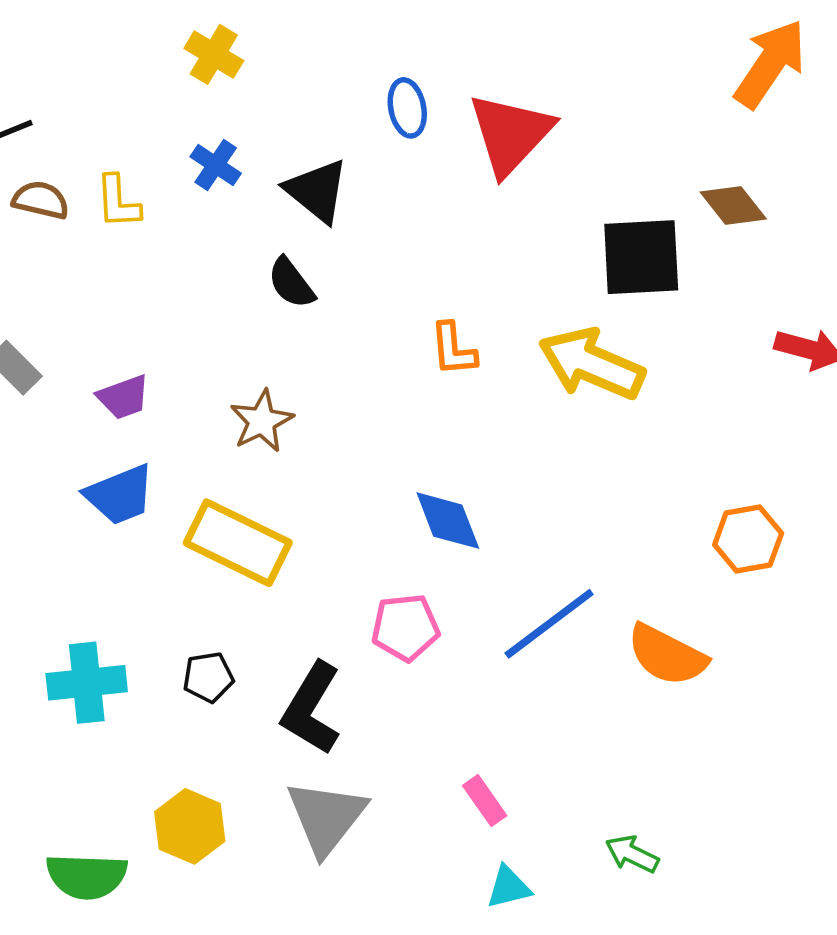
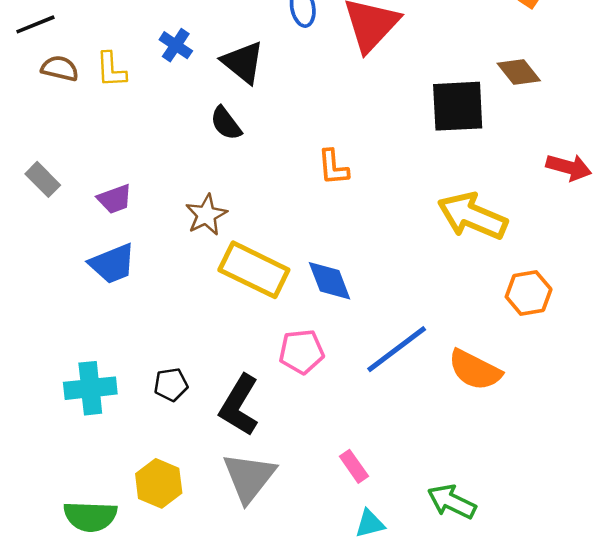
yellow arrow: (591, 364) -> (472, 216), moved
yellow rectangle: (238, 543) -> (254, 270), moved
green arrow: (632, 854) -> (452, 502), size x1.4

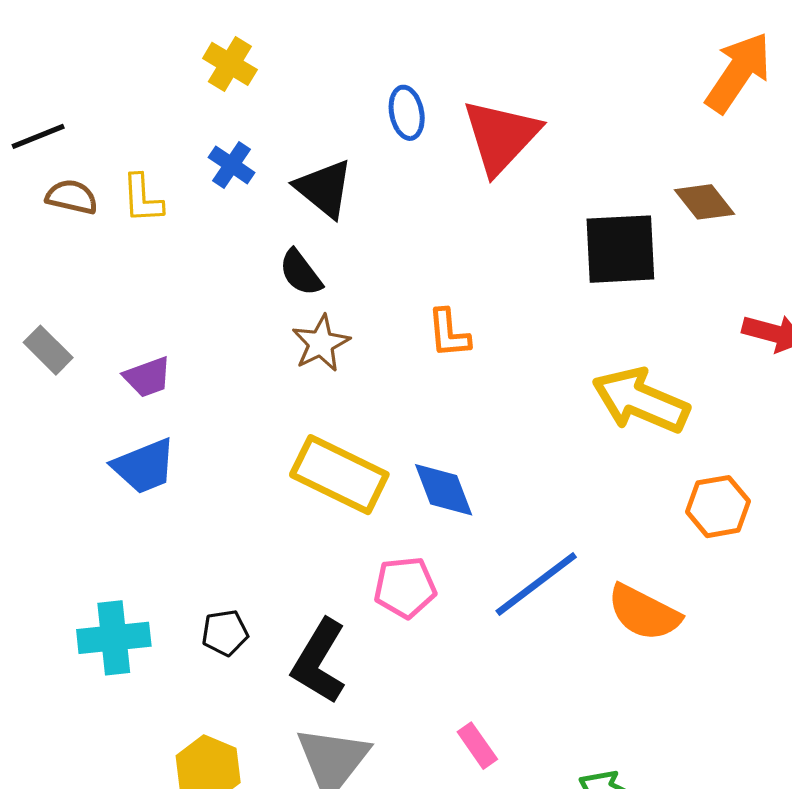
brown star: (206, 215) -> (321, 343), moved

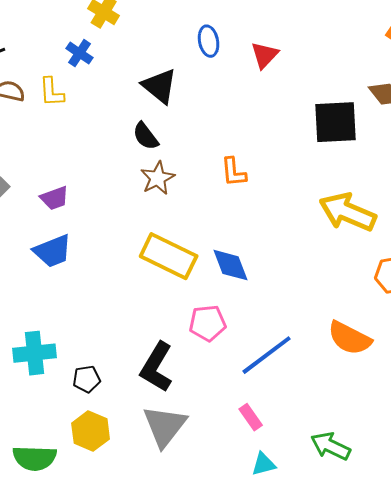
red triangle: (501, 136) -> (265, 55), size x0.6
blue cross: (232, 165) -> (80, 53), moved
blue line: (536, 584) -> (267, 355), moved
black pentagon: (225, 633) -> (87, 379), moved

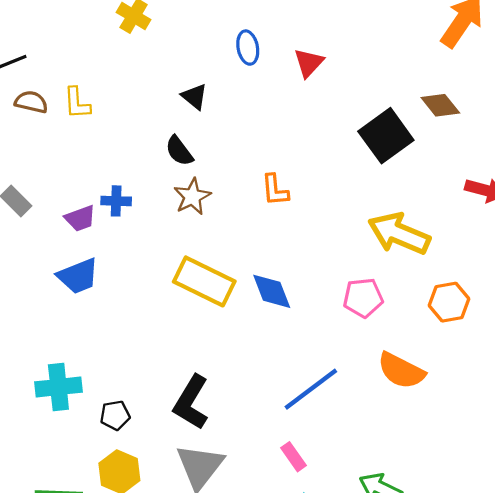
blue cross: (80, 53) -> (116, 201), moved, turned -32
black triangle: (160, 86) -> (194, 97), size x0.7
black square: (336, 122) -> (386, 136), turned -33
pink pentagon: (208, 323) -> (363, 298), moved

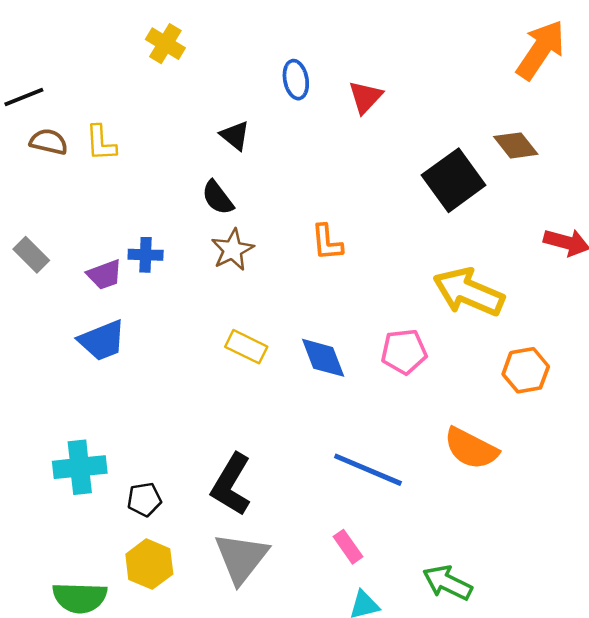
yellow rectangle: (204, 281) -> (246, 347), size x0.6
pink pentagon: (363, 298) -> (404, 352), moved
blue line: (311, 389) -> (368, 470), turned 60

